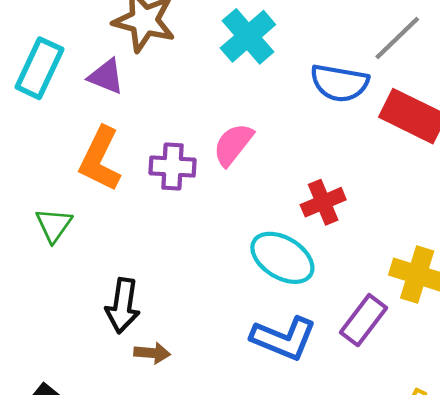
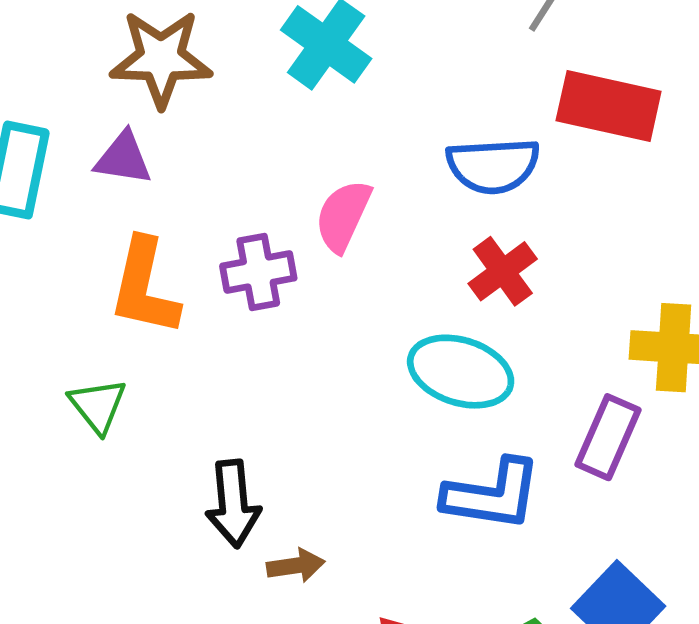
blue semicircle: (339, 83) -> (493, 166), moved

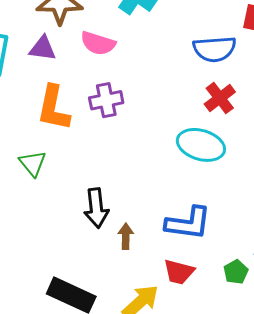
pink semicircle: (343, 216) -> (98, 43), moved, turned -96
blue L-shape: (492, 495) -> (188, 223), moved
brown arrow: (296, 566) -> (126, 236), turned -80

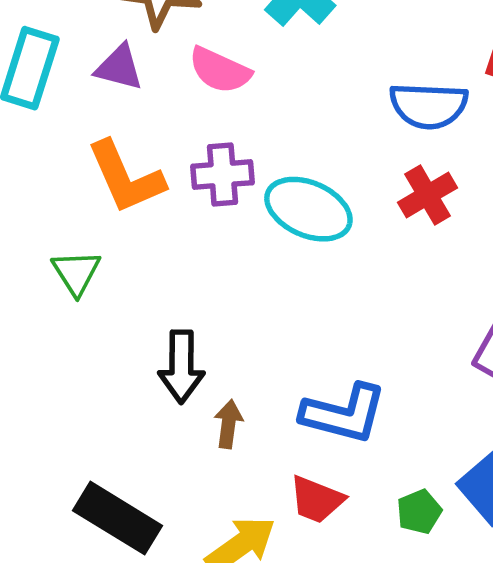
orange L-shape: (53, 108) -> (126, 177), turned -42
cyan ellipse: (201, 145) -> (308, 209), moved

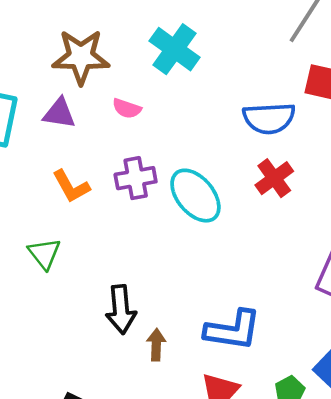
pink semicircle: (220, 70) -> (127, 108), size x0.7
orange L-shape: (126, 177) -> (71, 186), size x0.7
cyan ellipse: (308, 209) -> (195, 196), turned 32

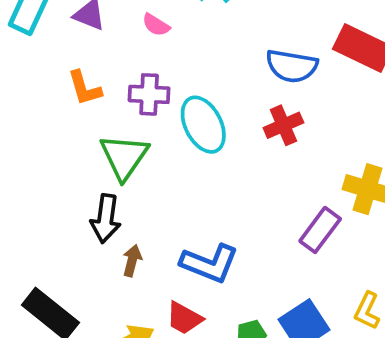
green triangle: (44, 254) -> (124, 157), moved, size x1.5

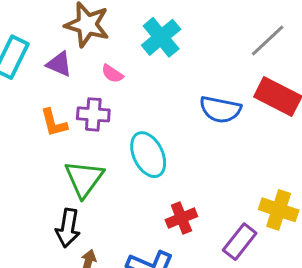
purple cross: (149, 94) -> (93, 114), moved
red cross: (283, 125) -> (181, 218), moved

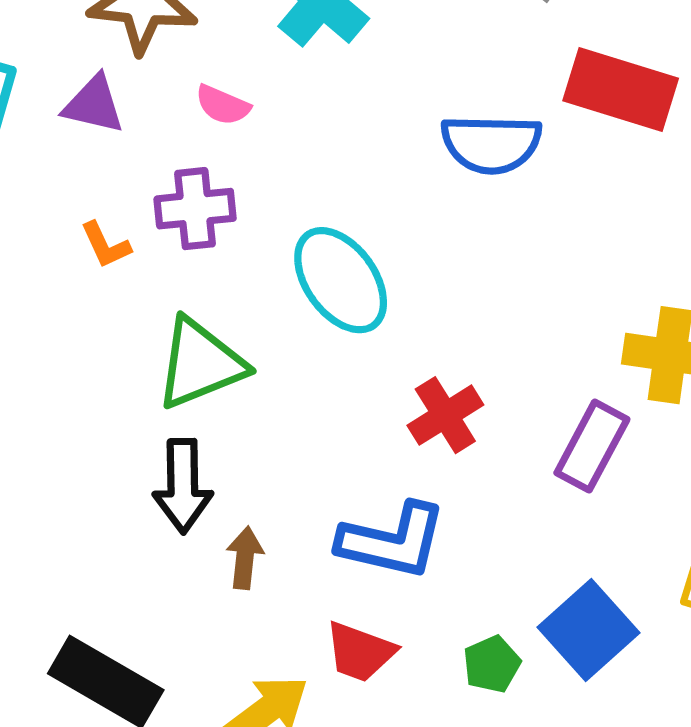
orange L-shape: (54, 123) -> (106, 245), size x0.7
green triangle: (84, 179) -> (200, 364), turned 42

